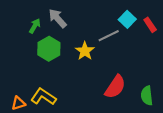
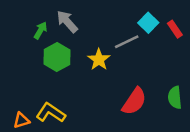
green semicircle: (147, 96) -> (175, 98), moved

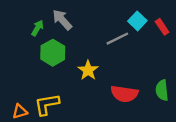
yellow star: (99, 60) -> (88, 70), moved
red semicircle: (134, 101) -> (124, 94), turned 64
yellow L-shape: (51, 113) -> (47, 104), turned -44

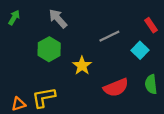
cyan square: (137, 21) -> (140, 50), moved
green arrow: (37, 28) -> (14, 17), moved
red semicircle: (124, 94) -> (116, 88), turned -30

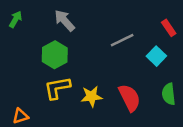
yellow star: (82, 66) -> (92, 96), moved, turned 30
red semicircle: (116, 88) -> (129, 98), turned -95
yellow L-shape: (44, 97) -> (57, 88), moved

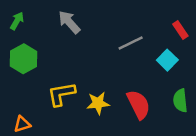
green hexagon: (55, 55) -> (24, 59), moved

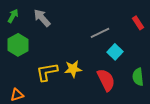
gray arrow: (69, 22) -> (42, 18), moved
cyan square: (167, 60) -> (115, 52), moved
yellow star: (98, 103) -> (73, 69), moved

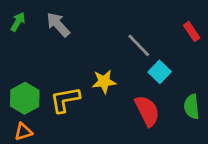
gray line: (100, 33) -> (139, 45), turned 72
green hexagon: (18, 45) -> (25, 98), moved
yellow star: (73, 69) -> (104, 82), moved

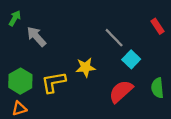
gray arrow: (58, 25) -> (36, 37), moved
red semicircle: (147, 111) -> (121, 91), turned -105

